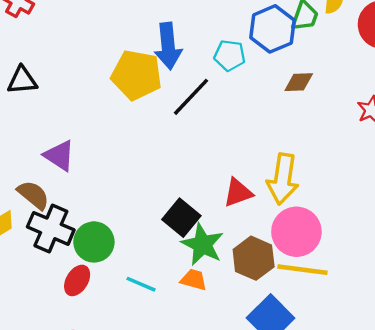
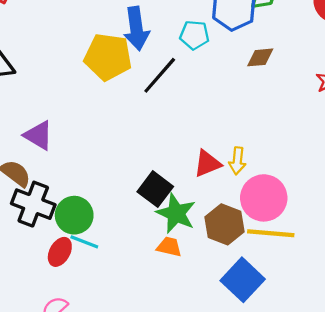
yellow arrow: (283, 179) -> (237, 161), moved, size x0.6
cyan line: (141, 284) -> (84, 242), moved

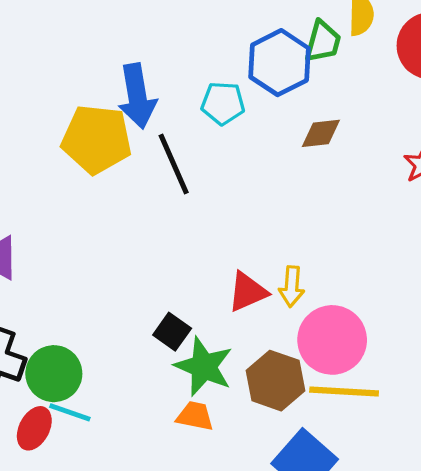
black line: (160, 75) -> (174, 164), turned -63
black square: (155, 189) -> (172, 332), size x0.7

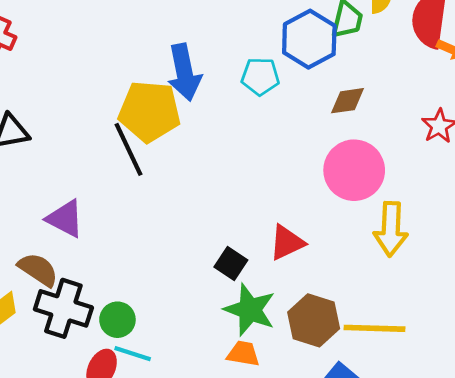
black line: (174, 164) -> (128, 149), moved
yellow arrow: (292, 287) -> (391, 229), moved, size x1.5
black square: (172, 332) -> (231, 264), moved
pink circle: (332, 340) -> (354, 170), moved
green circle: (54, 374) -> (117, 320), size x0.7

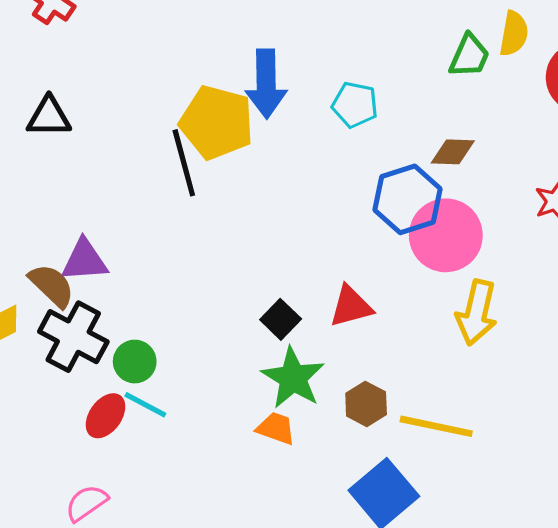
blue hexagon: (309, 39) -> (407, 199), moved
purple triangle: (65, 219) -> (85, 260), moved, turned -42
brown hexagon: (314, 320) -> (366, 404), size x0.7

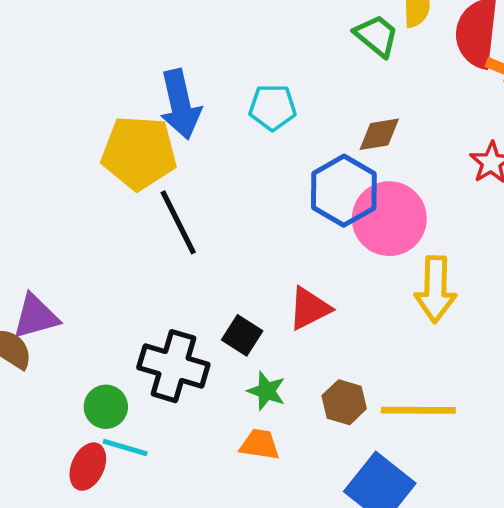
green trapezoid: (469, 56) -> (376, 36), turned -63
black line: (184, 163) -> (178, 222), moved
black cross: (73, 337) -> (173, 366), moved
green star: (293, 378) -> (266, 391), size x0.6

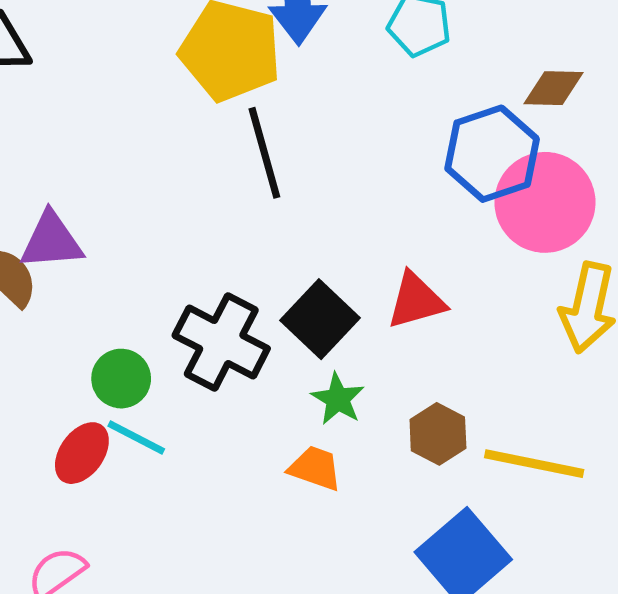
black square: (242, 335) -> (320, 319), size x1.4

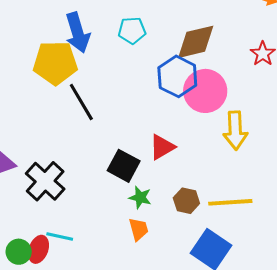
brown diamond: (553, 88) -> (196, 42), size x1.6
black cross: (221, 342) -> (45, 181), moved, turned 30
green circle: (121, 379) -> (19, 252), moved
orange trapezoid: (315, 468) -> (139, 229), turned 70

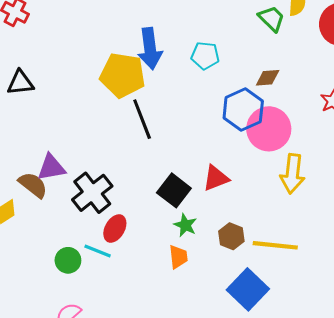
brown diamond: (196, 42) -> (268, 78), size x0.6
red ellipse: (39, 249) -> (115, 228), moved
green circle: (19, 252) -> (68, 260), moved

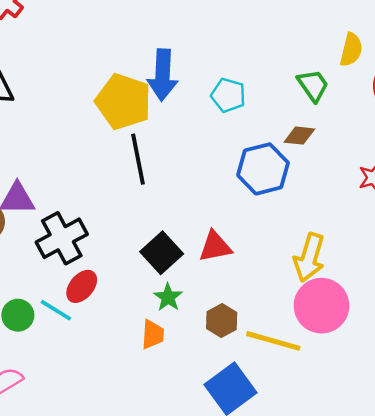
green trapezoid: (271, 19) -> (313, 85), moved
pink circle: (269, 129) -> (322, 306), moved

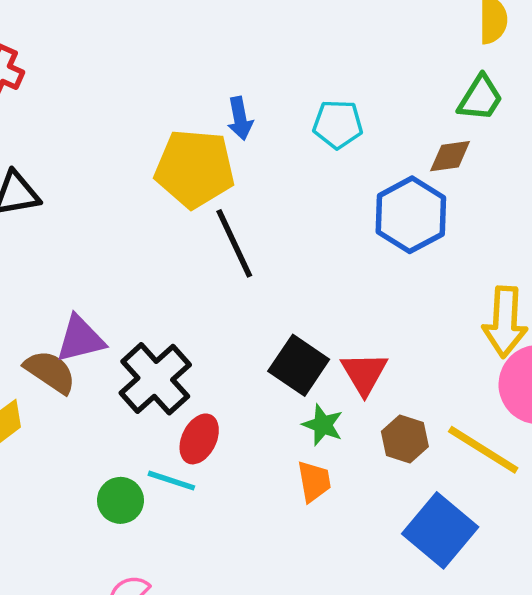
blue arrow: (163, 75) -> (240, 119), size x0.6
green trapezoid: (313, 85) -> (480, 98), moved, turned 81
red triangle: (215, 247) -> (364, 373), moved, turned -36
yellow line: (273, 341) -> (483, 450), turned 30

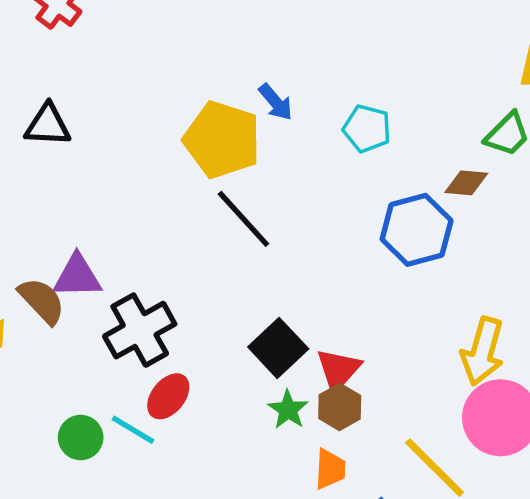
blue arrow: (240, 119) -> (276, 102), turned -42
black line: (234, 243) -> (243, 219), turned -30
brown hexagon: (405, 439) -> (340, 407), moved
orange trapezoid: (314, 481) -> (330, 469), moved

